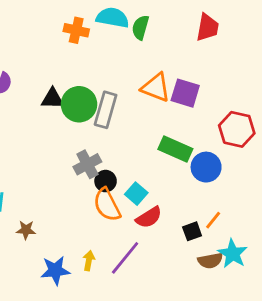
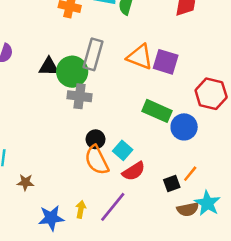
gray rectangle: (106, 110) -> (93, 54), moved
gray cross: (87, 164) -> (80, 96), moved, turned 35

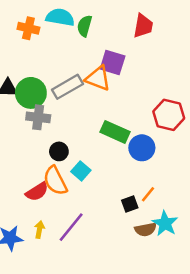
gray rectangle: (93, 54) -> (67, 87), moved, turned 44
purple square: (166, 62) -> (113, 62), moved
black circle: (96, 139) -> (59, 151), moved
red semicircle: (134, 171) -> (37, 192), moved

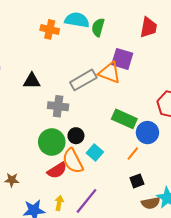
green circle: (31, 93) -> (52, 142), moved
orange line: (148, 194) -> (133, 154), moved

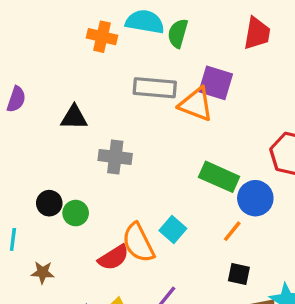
gray rectangle: (83, 80) -> (155, 88), moved, turned 35
black circle: (76, 136) -> (49, 203), moved
green circle: (52, 142) -> (76, 213), moved, size x0.6
black square: (137, 181) -> (239, 274), turned 32

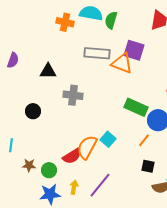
black circle: (49, 203) -> (33, 111), moved
green circle: (76, 213) -> (49, 170), moved
orange semicircle: (138, 243) -> (87, 147), turned 55

